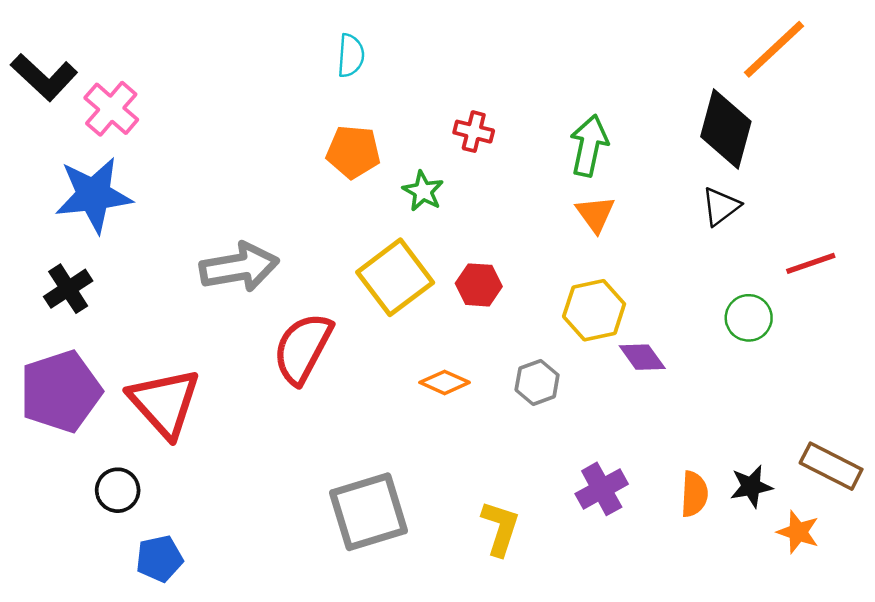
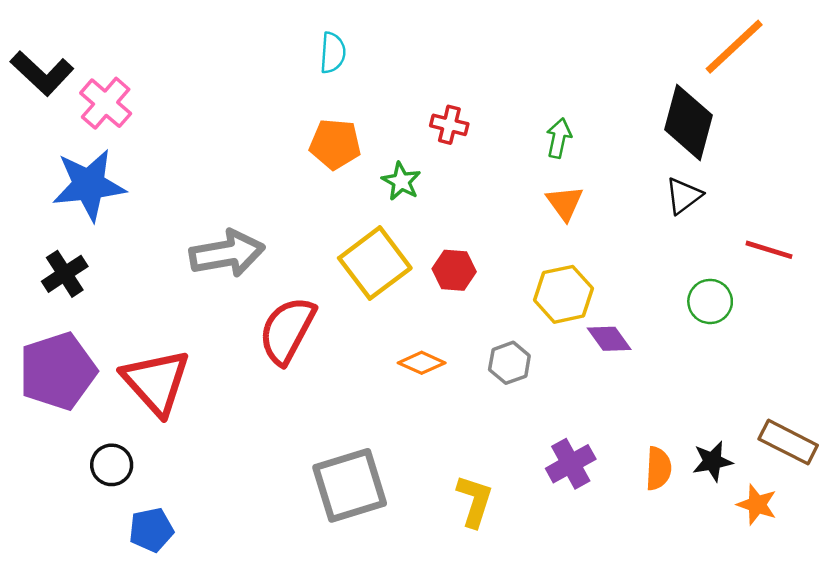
green arrow: (589, 146) -> (559, 138), size x0.7
red line: (811, 263) -> (769, 250), turned 36

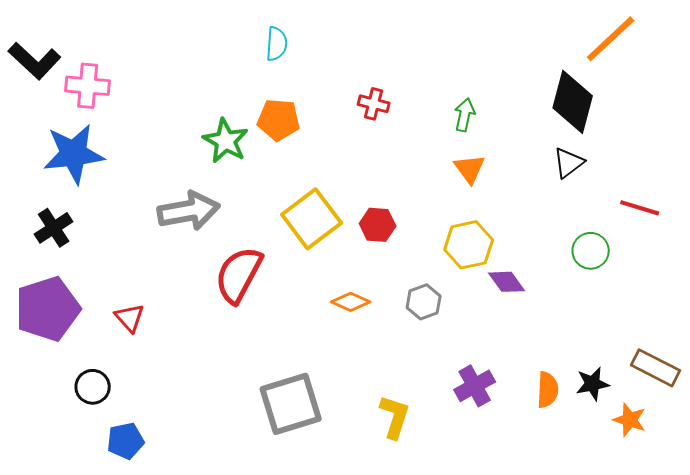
pink cross: (106, 103) -> (88, 86), turned -36
green star: (401, 181) -> (226, 141), moved, size x1.4
red triangle: (156, 382) -> (130, 318), size x0.5

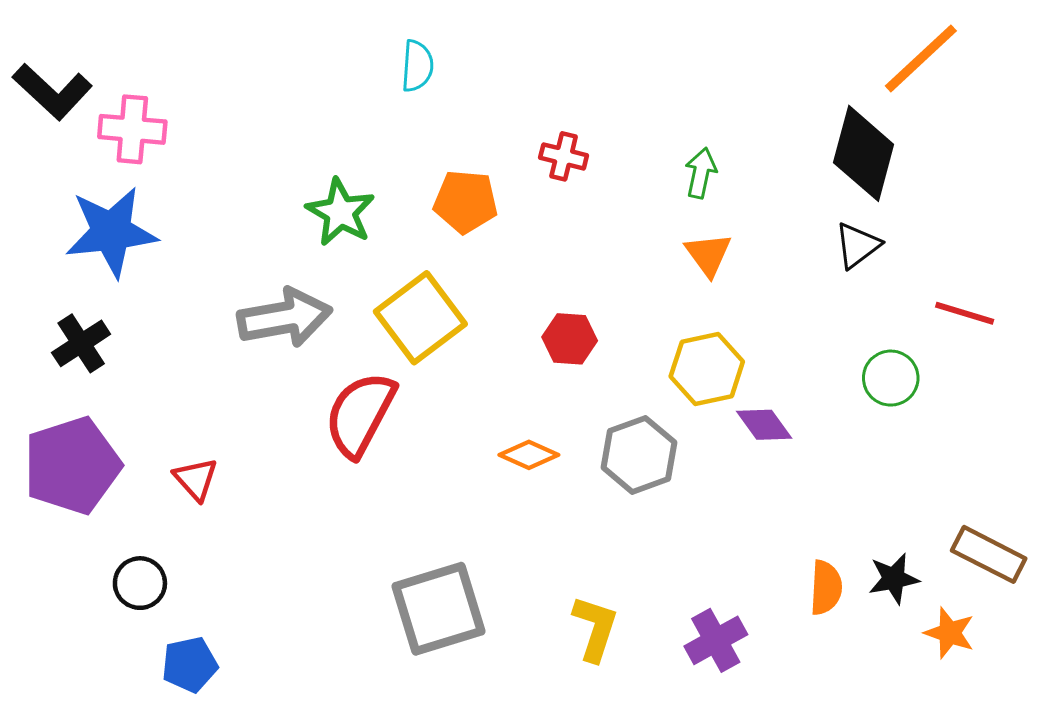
orange pentagon: (279, 120) -> (466, 202), moved
yellow square: (312, 219) -> (420, 318), moved
gray hexagon: (424, 302) -> (639, 455), size x1.4
purple cross: (475, 386) -> (716, 640), moved

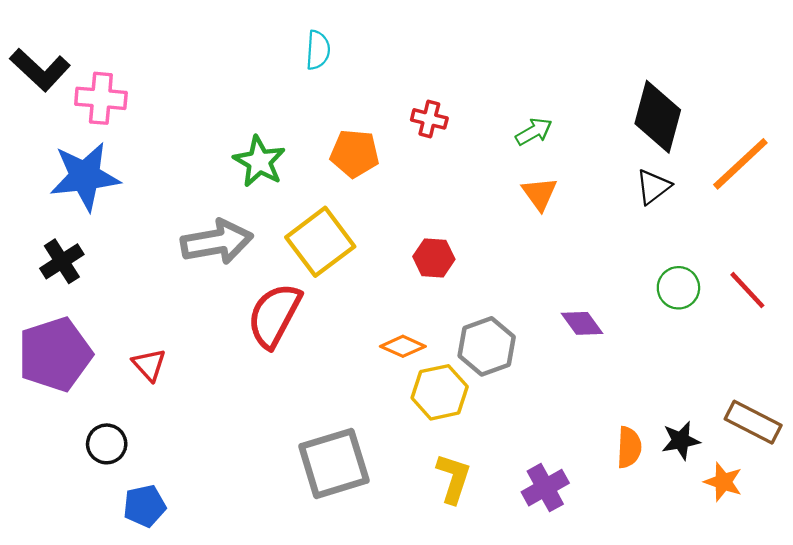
orange line: (921, 58) -> (740, 164), moved
green arrow: (701, 173) -> (534, 132), turned 48
red line: (965, 313) -> (747, 290), moved, turned 30
yellow hexagon: (707, 369) -> (440, 392), moved

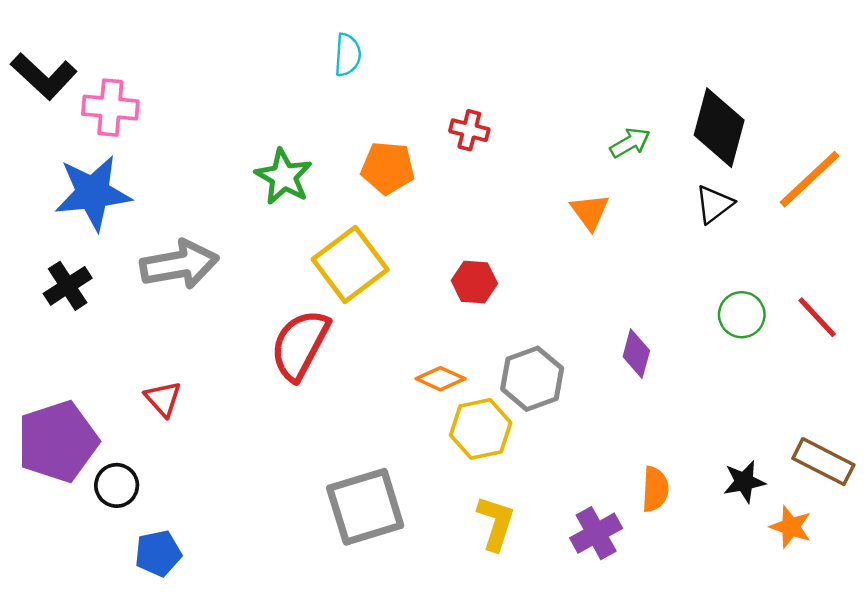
green arrow: (534, 132) -> (630, 143), moved
gray arrow: (217, 242) -> (179, 264), moved
purple diamond: (582, 323) -> (636, 354), turned 51
purple pentagon: (55, 354) -> (58, 441), moved
orange semicircle: (629, 447) -> (655, 489), moved

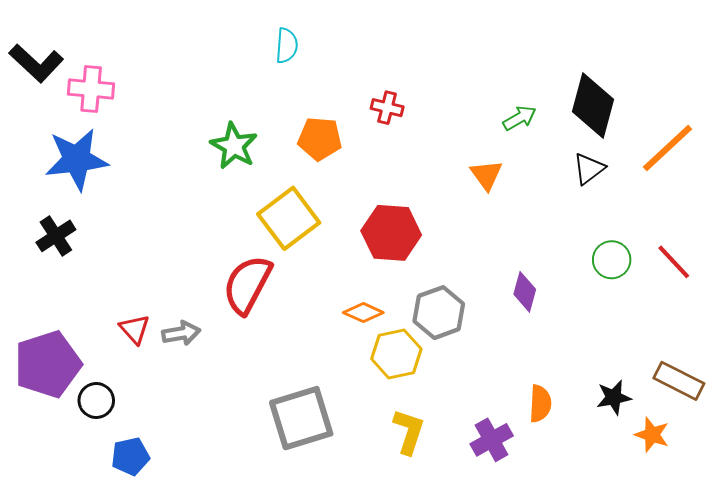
gray arrow: (179, 264) -> (181, 333), moved, size x0.6
red hexagon: (474, 282) -> (391, 233), size x1.6

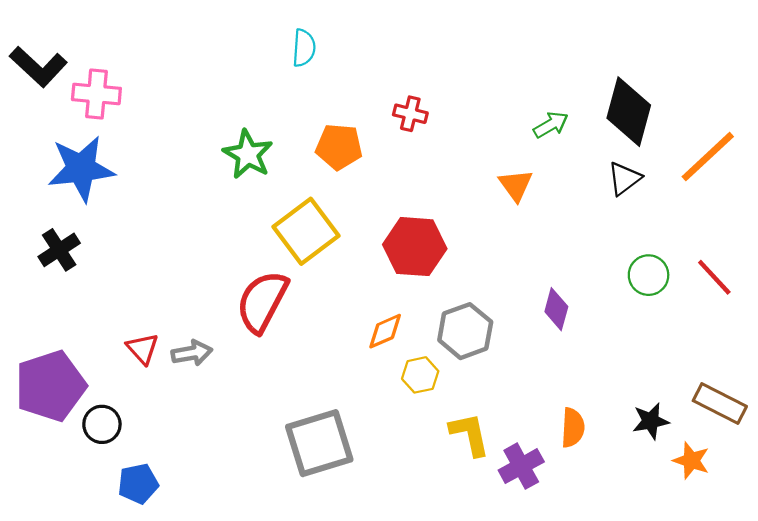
orange diamond: (363, 313) -> (385, 331), turned -48
yellow hexagon: (396, 354) -> (420, 375), size x0.7
yellow L-shape: (409, 432) -> (470, 434), moved, turned -30

